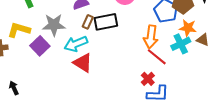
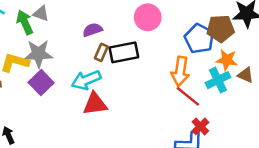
gray star: (54, 25) -> (39, 54), moved
red triangle: (83, 63) -> (95, 104), turned -40
red cross: (148, 79) -> (200, 126), moved

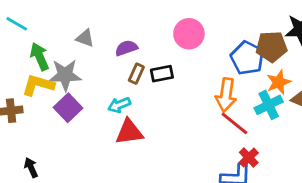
gray triangle: (41, 14) -> (85, 38), moved
green arrow: (25, 22) -> (40, 57), moved
black rectangle: (124, 52) -> (162, 74), size x0.7
orange star: (227, 60) -> (279, 82), turned -30
cyan arrow: (86, 80) -> (119, 105), size x0.7

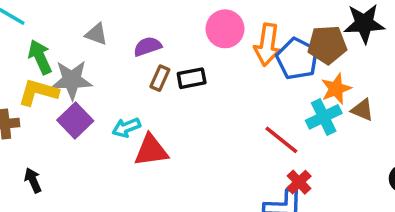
orange arrow: (226, 95) -> (267, 45), moved
cyan arrow: (119, 105) -> (126, 127), moved
black arrow: (31, 168) -> (33, 180), moved

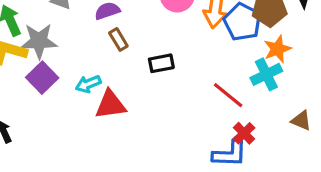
brown rectangle: (160, 78) -> (118, 39), turned -55
black rectangle: (192, 78) -> (161, 63), moved
brown triangle: (362, 110) -> (301, 121), moved

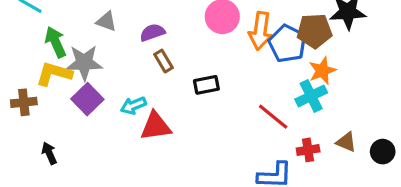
red cross: (244, 133) -> (308, 150), moved, turned 35

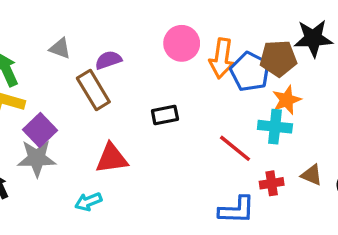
brown rectangle: (164, 61) -> (93, 90), moved, size x1.6
gray star: (84, 63) -> (37, 158), moved
cyan cross: (311, 96) -> (275, 127), turned 32
cyan arrow: (133, 106) -> (88, 202), moved

